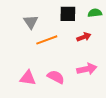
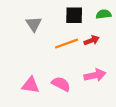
orange line: (47, 40) -> (67, 44), moved

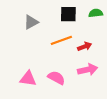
gray triangle: (34, 24) -> (31, 22), turned 35
red arrow: (92, 40) -> (85, 46), moved

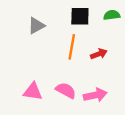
orange line: (61, 40) -> (72, 47), turned -60
pink arrow: (88, 70) -> (95, 95), moved

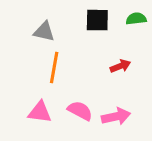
gray triangle: (36, 26) -> (44, 32), turned 42
orange line: (72, 47) -> (54, 68), moved

